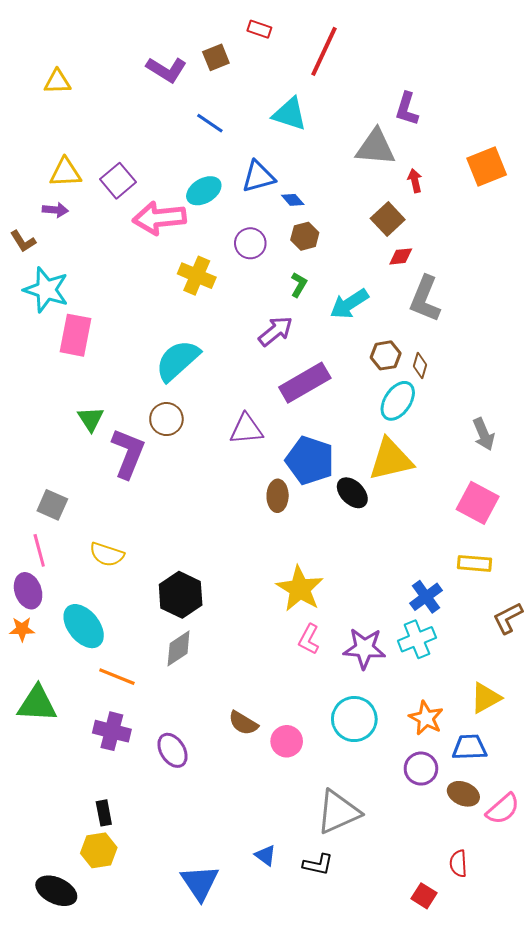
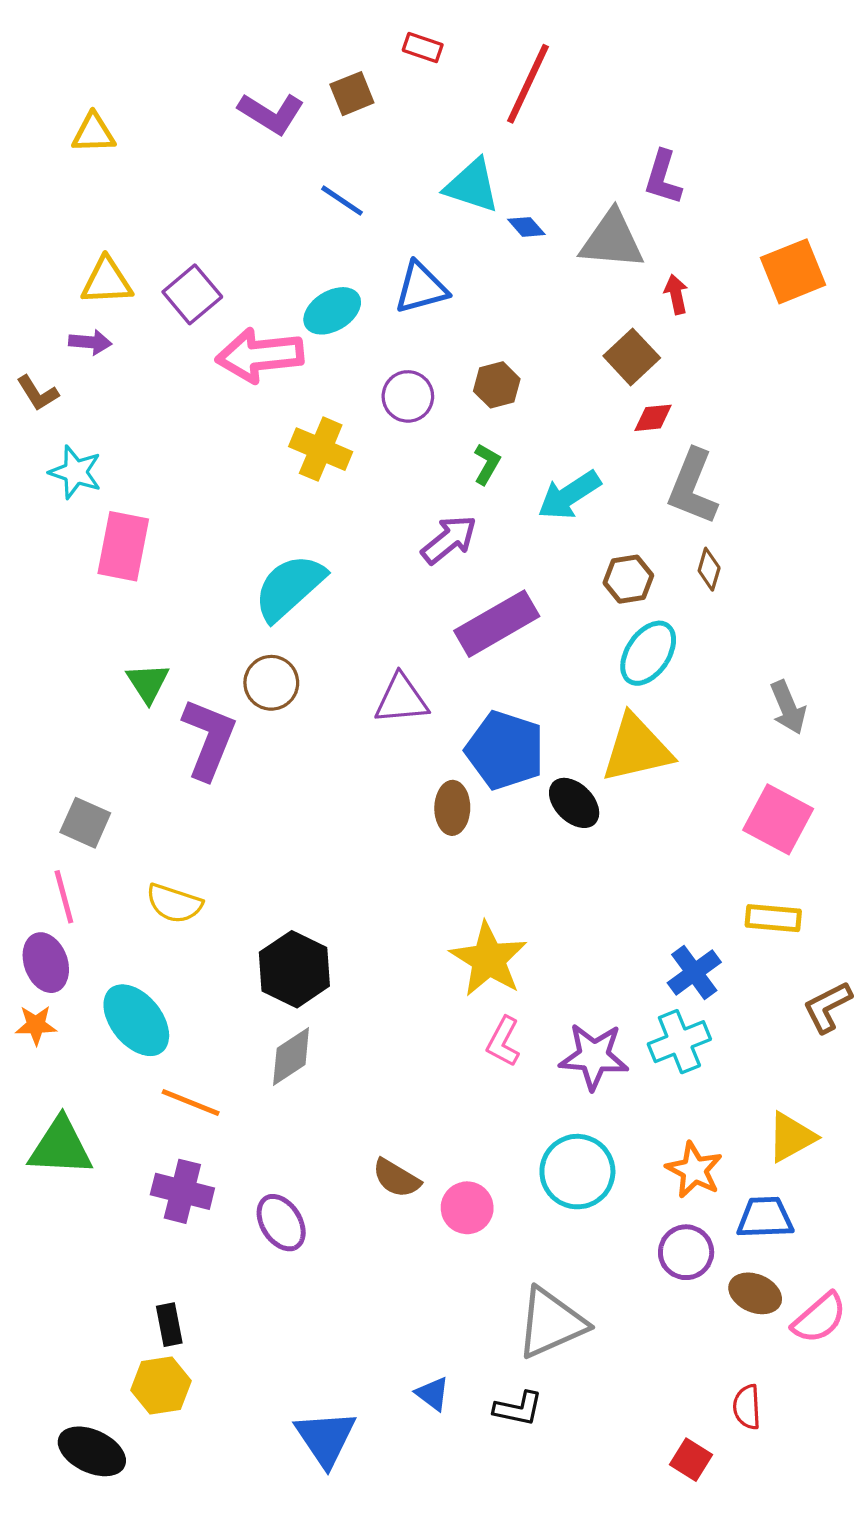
blue diamond: (293, 200) -> (526, 227), moved
cyan star: (46, 290) -> (75, 472), size x0.7
brown diamond: (420, 366) -> (709, 569), moved

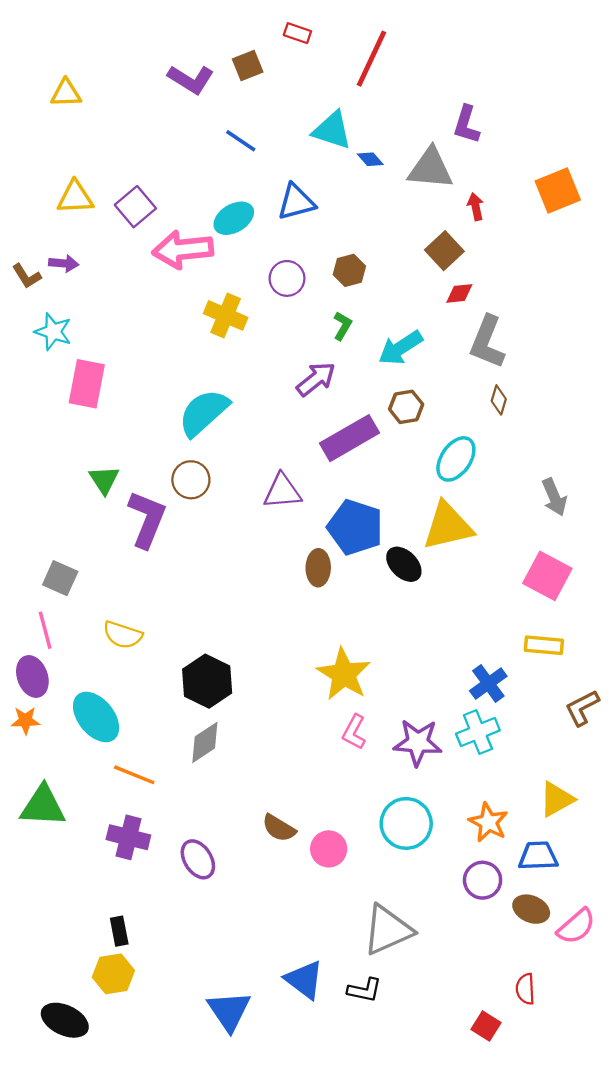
purple arrow: (90, 342) -> (64, 263), moved
brown hexagon: (628, 579) -> (406, 407), moved
blue triangle: (433, 1394) -> (304, 980), size x1.6

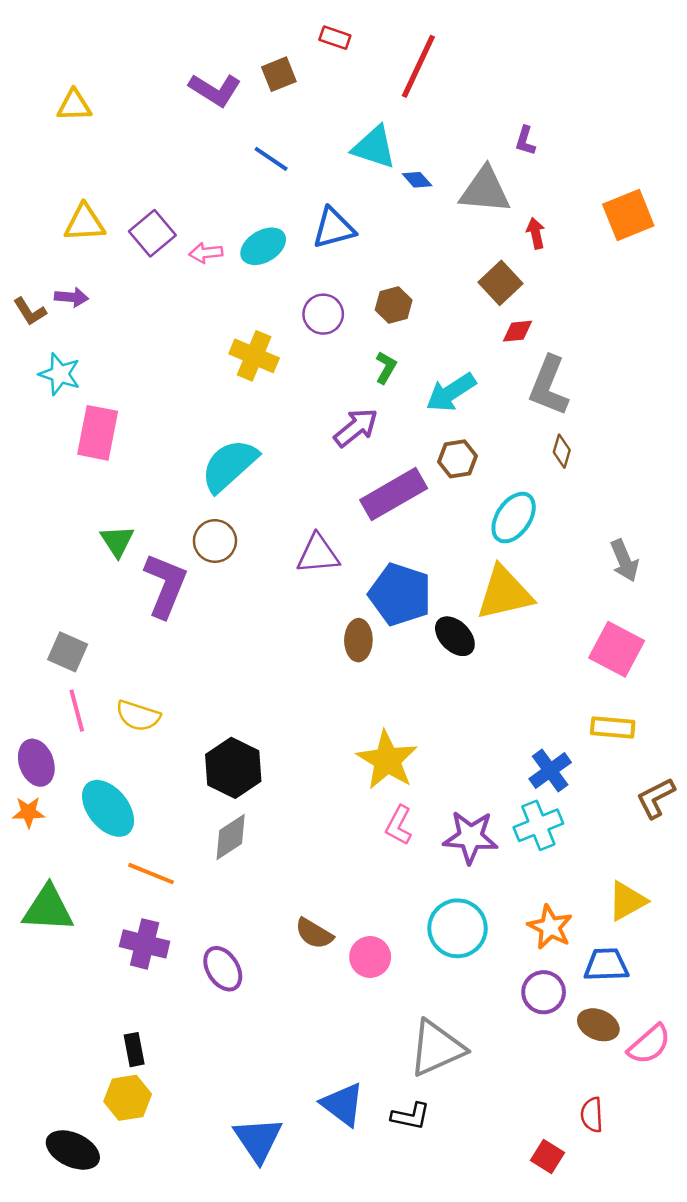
purple L-shape: (466, 125) -> (525, 141), size x0.7
pink arrow: (183, 249) -> (206, 253), moved, size x0.5
pink line: (45, 630) -> (77, 711), moved

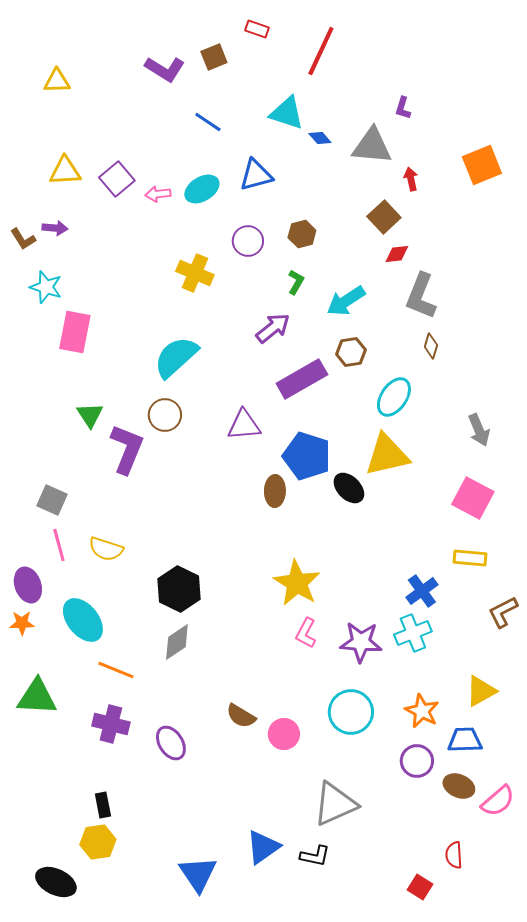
blue triangle: (343, 1104) -> (263, 847), turned 48

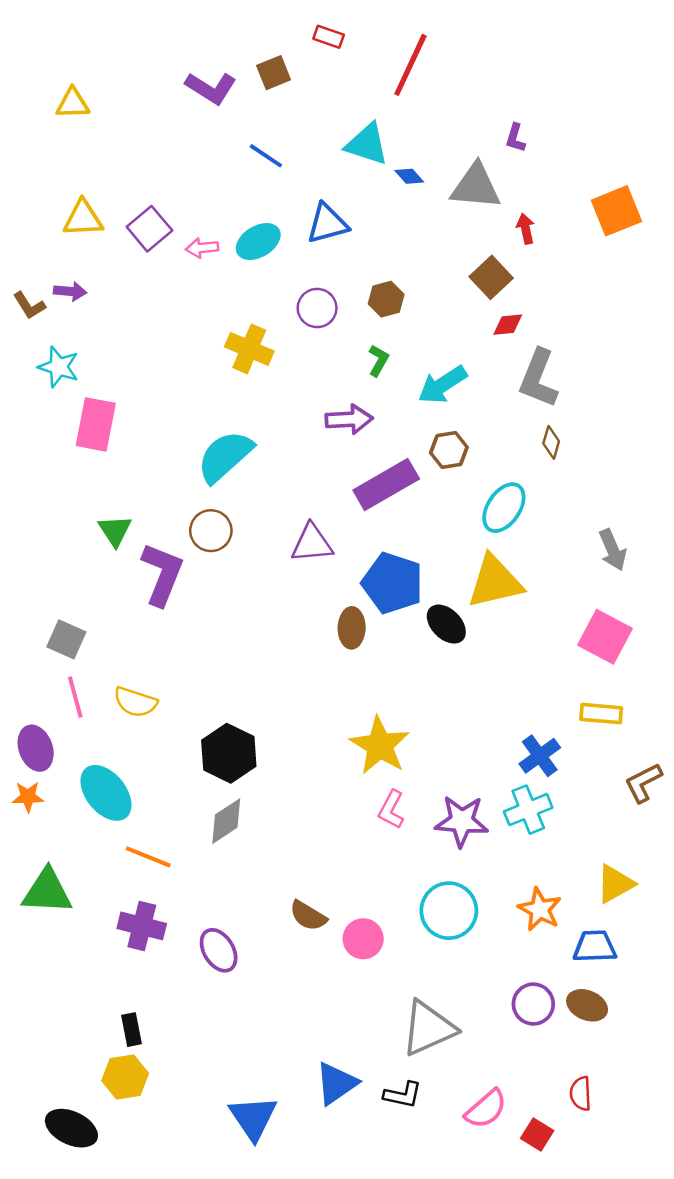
purple arrow: (273, 328) -> (349, 419), turned 36
purple circle: (417, 761) -> (533, 1004), moved
pink semicircle: (498, 801) -> (486, 1109), moved

